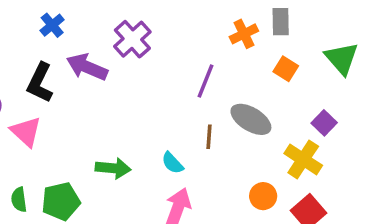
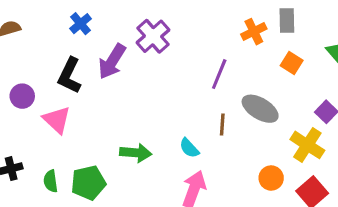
purple arrow: (87, 67) -> (112, 61), turned -81

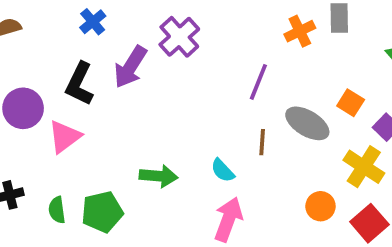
orange square: (292, 63) -> (351, 103), moved
purple circle: (22, 96) -> (23, 108), size x1.4
pink triangle: (57, 120) -> (64, 137), turned 40

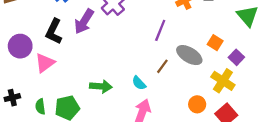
brown line: (262, 142) -> (162, 66), turned 32

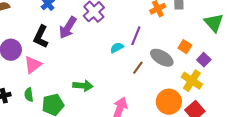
cyan semicircle: (139, 83) -> (117, 48), moved, turned 104
orange circle: (197, 104) -> (169, 102), size x1.6
green semicircle: (40, 107) -> (29, 95), moved

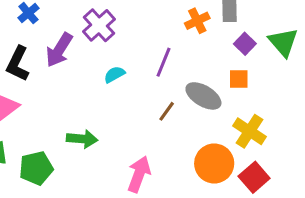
orange square: (185, 47) -> (239, 79), turned -32
cyan semicircle: (117, 48) -> (114, 74), moved
purple square: (204, 60) -> (245, 44), moved

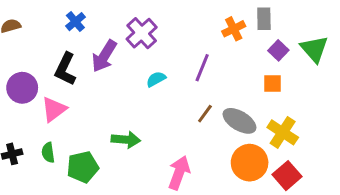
gray ellipse: (203, 96) -> (239, 121), moved

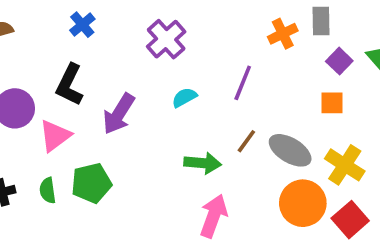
purple arrow: (104, 56) -> (119, 114), moved
green arrow: (126, 140) -> (203, 163), moved
green pentagon: (83, 167) -> (91, 183), moved

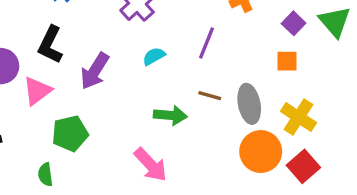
brown line: (246, 141) -> (210, 96), turned 70
gray ellipse: (290, 150) -> (249, 104), turned 48
green semicircle: (48, 190) -> (45, 175), moved
pink arrow: (214, 216) -> (151, 165), moved, turned 117

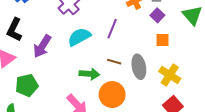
purple square: (294, 23) -> (157, 15), moved
cyan semicircle: (154, 56) -> (79, 37), size x1.6
orange circle: (261, 152) -> (112, 95), moved

